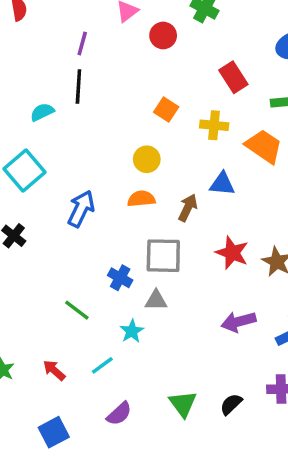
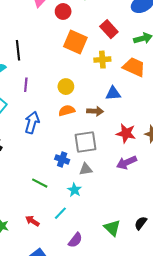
purple line: (82, 44) -> (26, 85), moved
orange square: (166, 109) -> (75, 42), moved, size x1.6
brown arrow: (188, 208) -> (95, 111), turned 77
purple arrow: (239, 322) -> (127, 163), moved

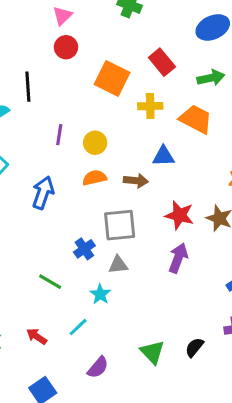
red circle: (63, 12) -> (66, 47), moved
purple line: (26, 85) -> (59, 135), moved
blue cross: (62, 159) -> (84, 249), turned 32
purple arrow: (127, 163) -> (178, 258), turned 132

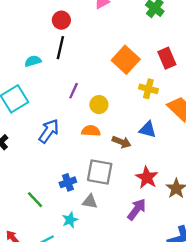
red circle: (66, 47) -> (61, 20), moved

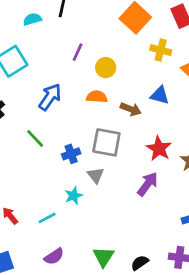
green line: (35, 200) -> (35, 138), moved
gray triangle: (90, 202) -> (96, 175), turned 42

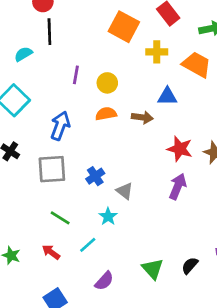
green line: (35, 138) -> (60, 218), moved
gray square: (106, 142) -> (52, 169), moved

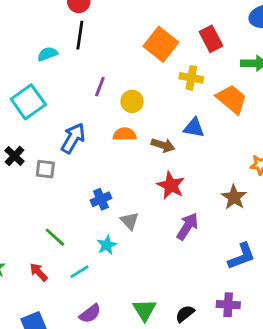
red star: (180, 149) -> (171, 185), moved
gray square: (52, 169) -> (45, 169), moved, size x0.6

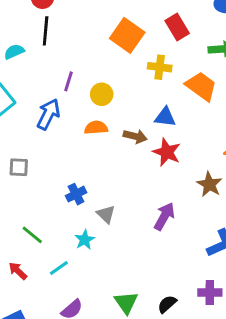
blue arrow: (73, 138) -> (48, 114), moved
red star: (171, 185) -> (167, 152), moved

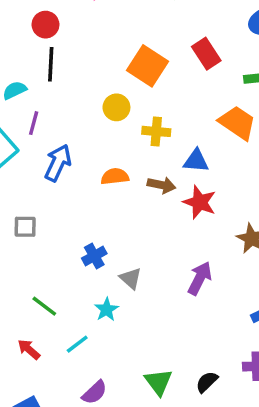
yellow cross: (160, 67) -> (156, 131), moved
purple line: (69, 81) -> (34, 123), moved
yellow circle: (102, 94) -> (116, 107), moved

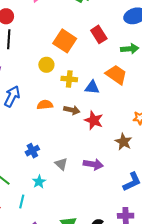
blue triangle: (196, 161) -> (92, 87), moved
gray triangle: (131, 278) -> (61, 164), moved
purple arrow: (200, 278) -> (93, 164), turned 72
cyan line: (77, 344) -> (22, 201), turned -40

